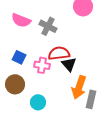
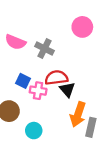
blue square: (19, 57) -> (23, 81), moved

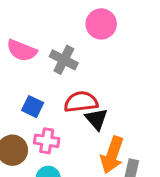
pink circle: (82, 27) -> (101, 24), moved
pink cross: (38, 91) -> (47, 141), moved

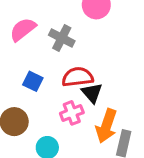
pink semicircle: (22, 50) -> (23, 29), turned 120
pink cross: (47, 141) -> (72, 113), moved, turned -30

